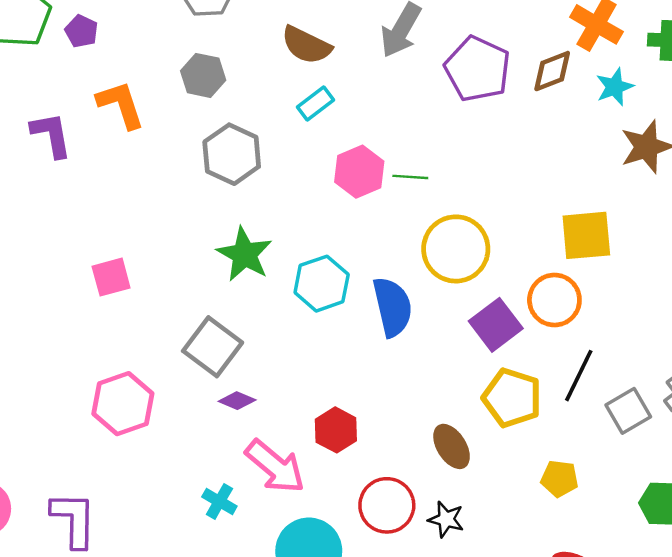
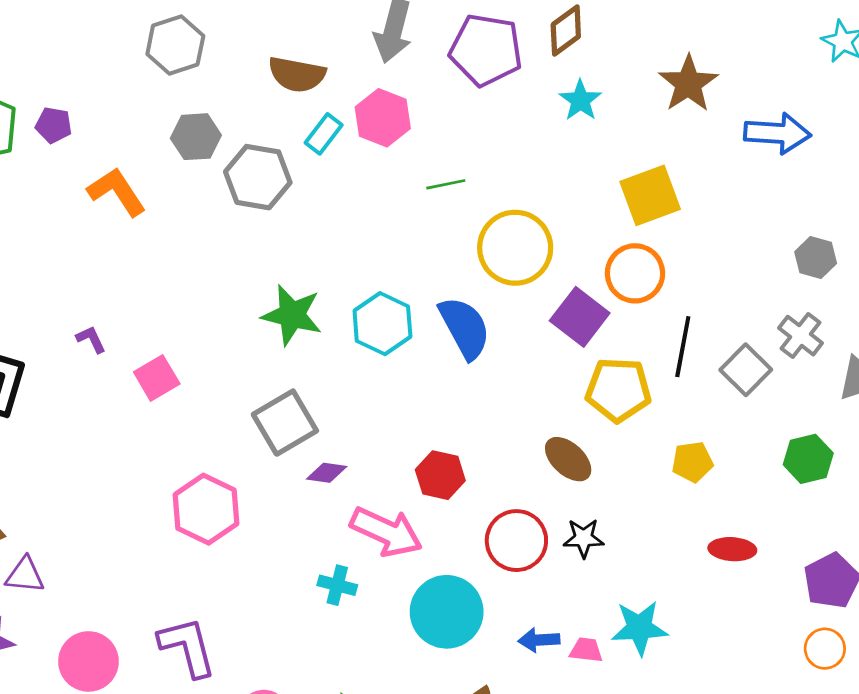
cyan star: (615, 87) -> (580, 100), moved
purple L-shape: (51, 135) -> (91, 339), moved, size x0.6
gray hexagon: (232, 154) -> (258, 177), moved
pink hexagon: (359, 172) -> (383, 118), moved
gray square: (213, 347) -> (285, 423), turned 38

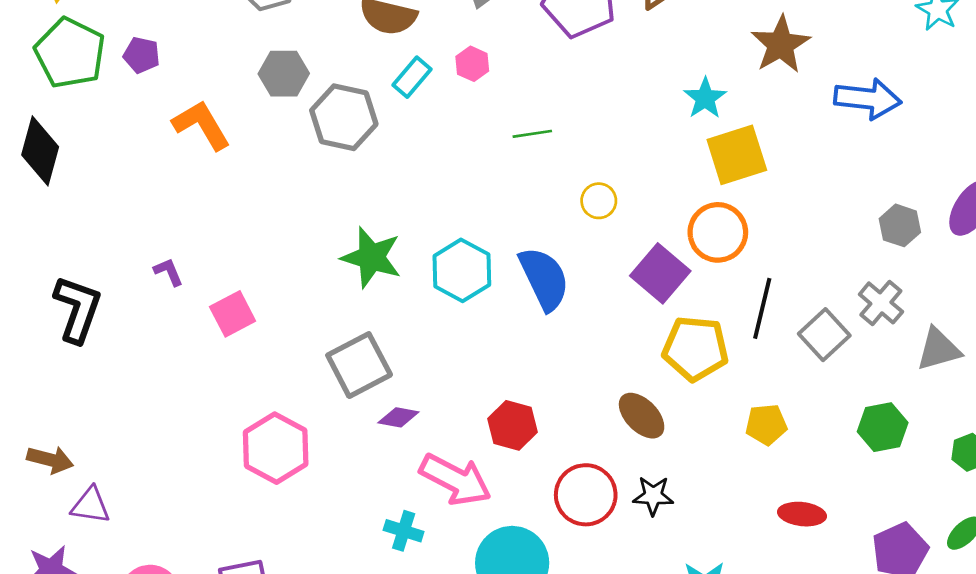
cyan star: (580, 100) -> (705, 98), moved
pink hexagon: (383, 118) -> (472, 64), size x0.6
yellow circle: (515, 248) -> (599, 201), size x0.5

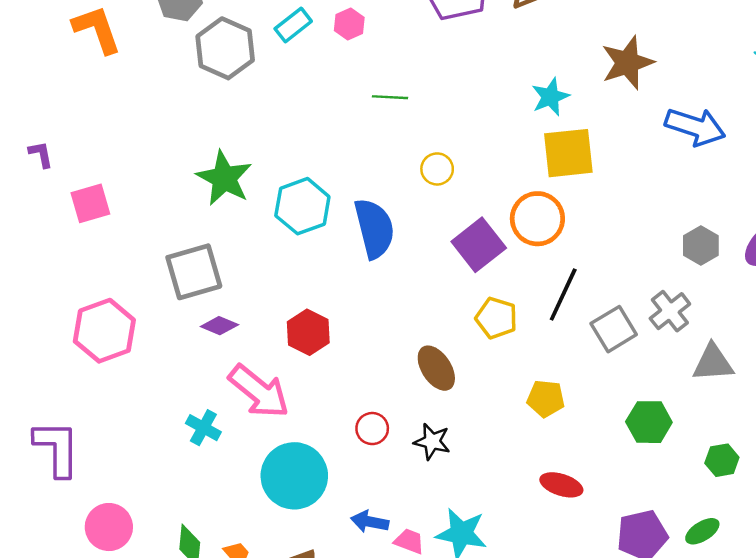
yellow pentagon: (695, 348) -> (496, 318), size x0.7
red hexagon: (512, 425) -> (308, 332), moved
red circle: (586, 495) -> (372, 429), size x0.6

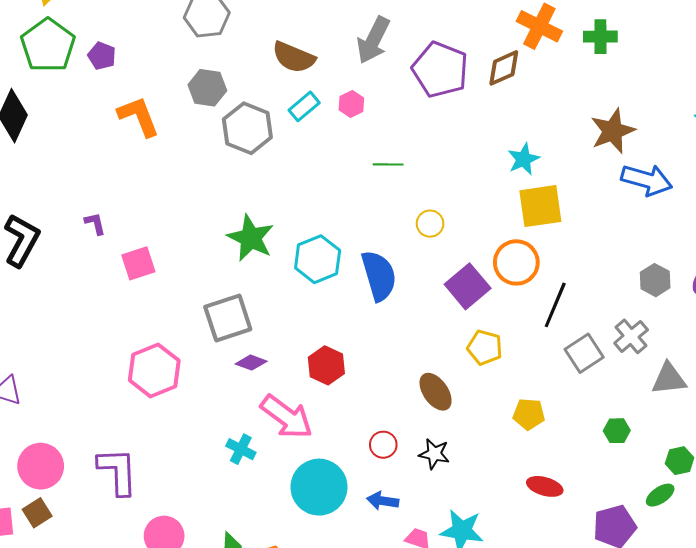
brown star: (627, 63) -> (613, 131), moved
black line: (563, 294) -> (555, 305), moved
green hexagon: (649, 422) -> (617, 431), size x0.7
blue arrow: (370, 522) -> (383, 501), moved
green ellipse: (702, 531) -> (660, 495), moved

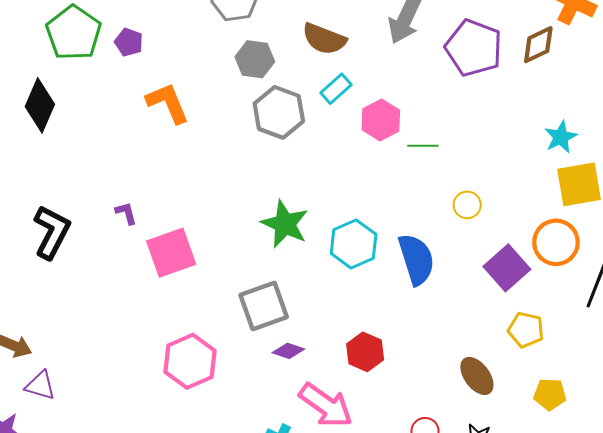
gray hexagon: (207, 88) -> (255, 59), moved
pink hexagon: (351, 104) -> (381, 120), moved, size x1.5
pink square: (138, 263) -> (171, 253), size x1.4
yellow pentagon: (529, 414) -> (550, 394), moved

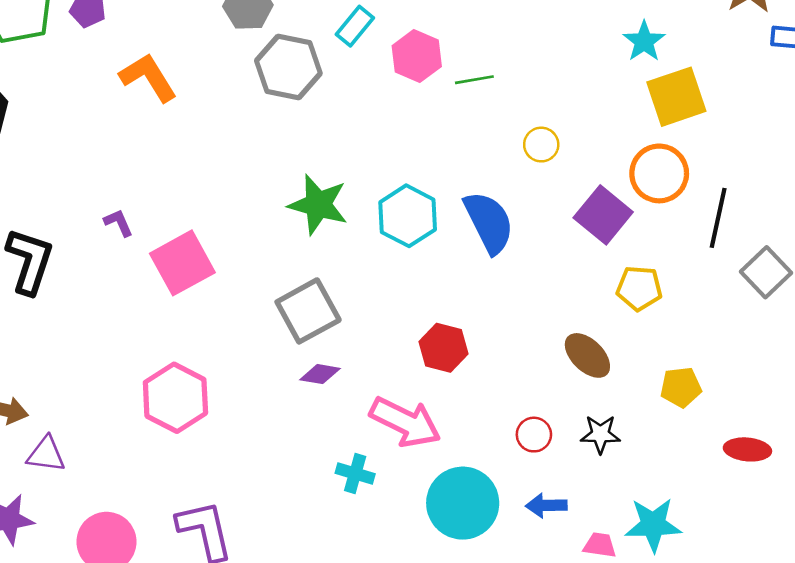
purple diamond: (288, 351) -> (320, 374), moved
pink hexagon: (190, 361) -> (175, 398), moved
yellow pentagon: (550, 394) -> (681, 387), moved

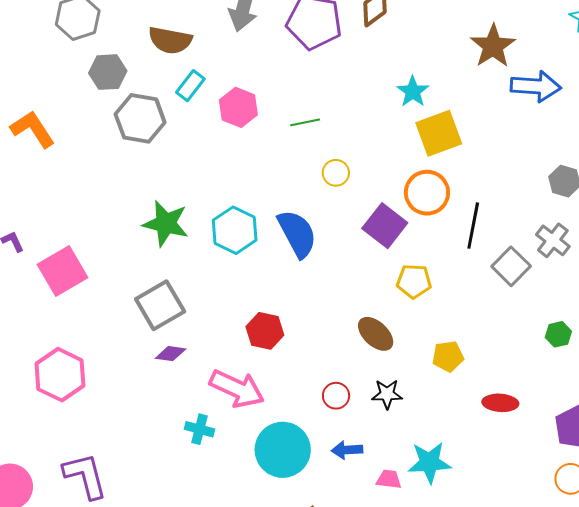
green line: (474, 80) -> (305, 122), moved

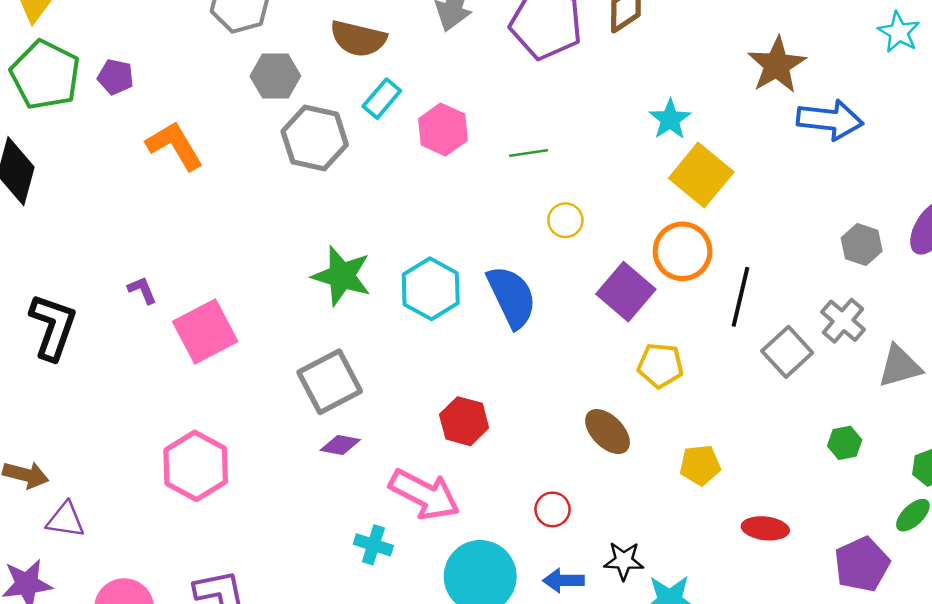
yellow square: (439, 133) -> (701, 175), turned -33
black star: (387, 394) -> (624, 561), moved

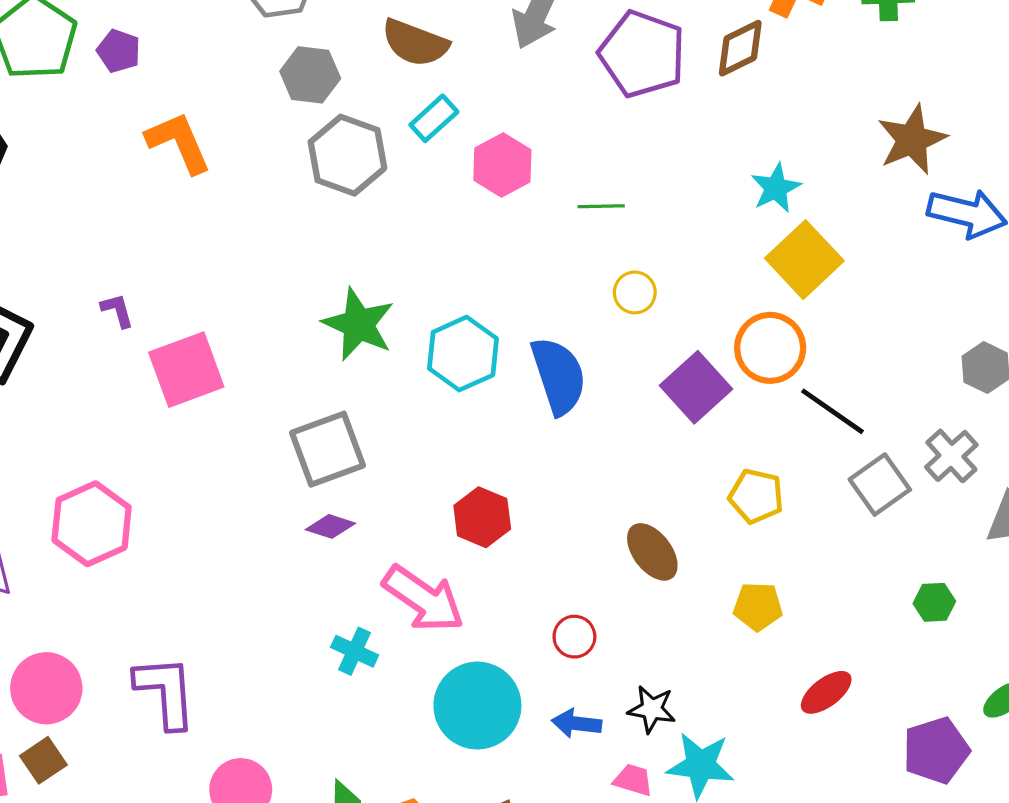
black line: (740, 297) -> (832, 411), turned -76
yellow pentagon: (660, 365) -> (756, 496), moved
pink hexagon: (196, 466) -> (92, 524), moved
red ellipse: (765, 528) -> (826, 692), turned -51

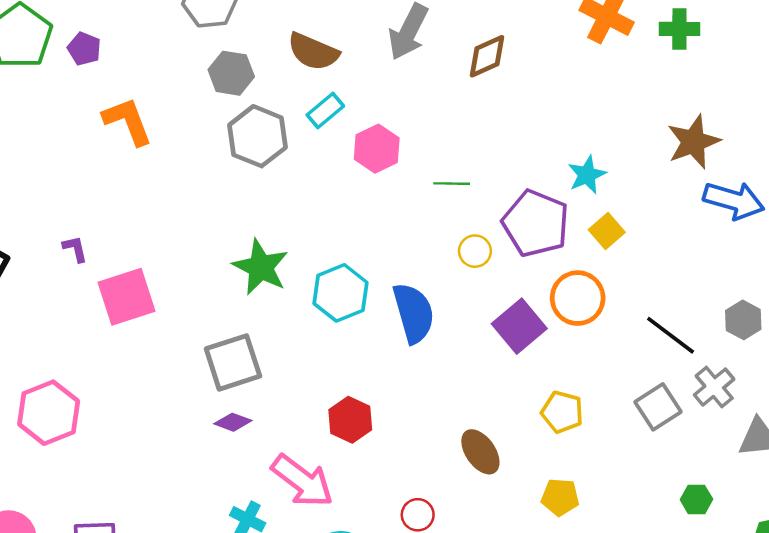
brown diamond: (740, 48) -> (487, 56), moved
purple pentagon: (642, 54) -> (536, 223), moved
yellow square: (804, 260) -> (607, 231), size x0.6
black line: (832, 411) -> (671, 335), moved

